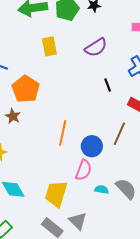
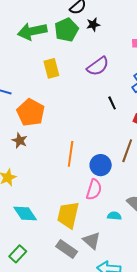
cyan semicircle: (102, 190) -> (114, 216), moved

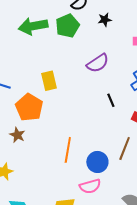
black star: (93, 25) -> (105, 20), moved
yellow rectangle: (51, 68) -> (49, 81), moved
pink semicircle: (94, 190) -> (90, 186), turned 55

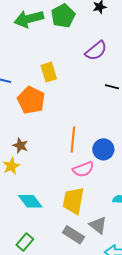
black line: (111, 100) -> (112, 87), turned -48
brown star: (17, 135) -> (20, 146), moved
pink semicircle: (90, 186) -> (83, 169), moved

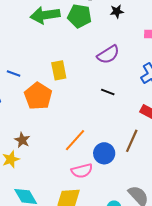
green pentagon: (63, 16) -> (79, 16), turned 30
black line: (112, 87) -> (108, 92), moved
orange line: (73, 140) -> (75, 140), turned 30

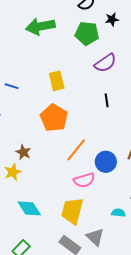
green pentagon: (79, 16) -> (87, 33), moved
black line: (108, 92) -> (107, 100), turned 64
orange pentagon: (38, 96) -> (54, 118), moved

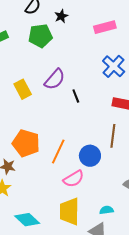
purple semicircle: (105, 63) -> (55, 79), moved
orange pentagon: (54, 118) -> (26, 143), moved
cyan semicircle: (118, 213) -> (107, 210), moved

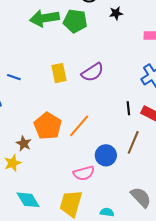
green pentagon: (40, 36) -> (75, 21), moved
black line: (76, 96) -> (128, 108), moved
orange line: (58, 151) -> (79, 126), moved

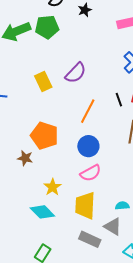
orange line: (79, 126) -> (88, 111), moved
blue circle: (106, 155) -> (88, 146), moved
yellow star: (13, 163) -> (53, 187), moved

